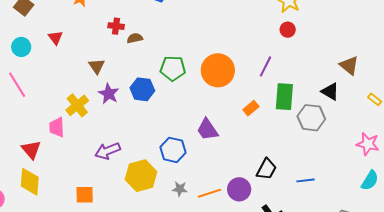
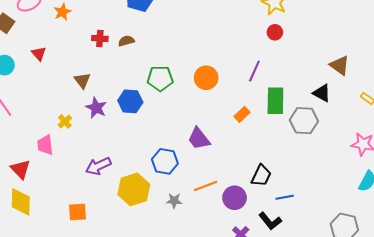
brown semicircle: (135, 38) -> (126, 41), moved
orange circle: (218, 70) -> (206, 78), size x0.7
yellow cross: (77, 105) -> (65, 121), size x0.6
blue line: (305, 180) -> (285, 197), moved
orange line: (210, 193) -> (206, 186), moved

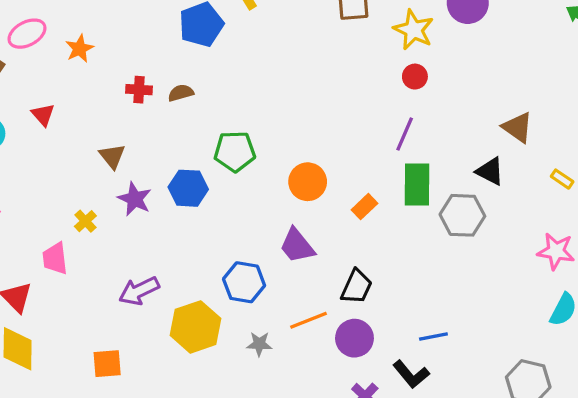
purple line: (254, 71) -> (405, 134), moved
orange circle: (206, 78) -> (308, 182), moved
black trapezoid: (261, 176) -> (357, 287), moved

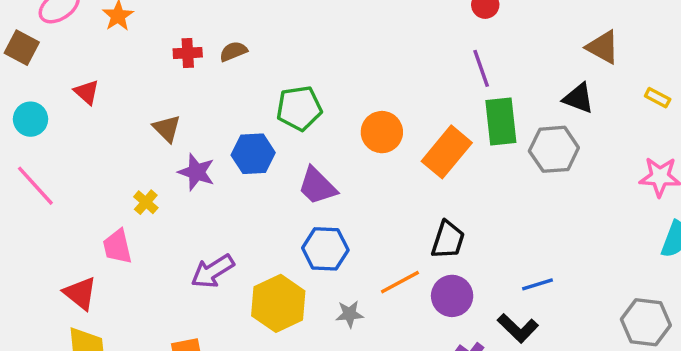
purple line: (405, 134) -> (481, 68), turned -36
orange rectangle: (365, 207) -> (447, 152), size x1.8
purple trapezoid: (297, 246) -> (317, 186), moved

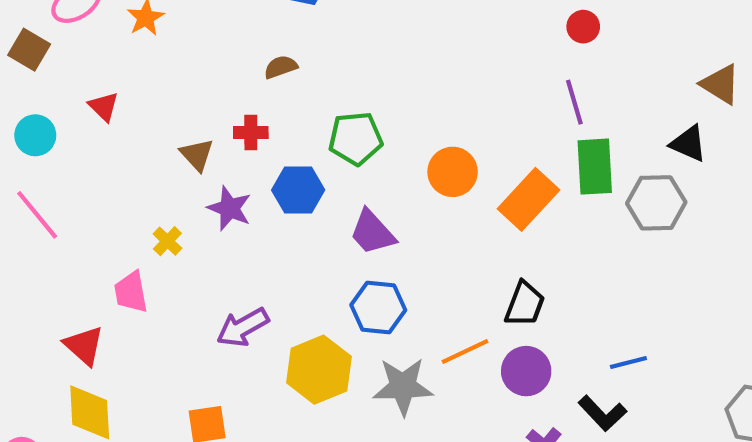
red cross: (188, 53) -> (251, 132), moved
gray star: (349, 314) -> (403, 386), size x1.8

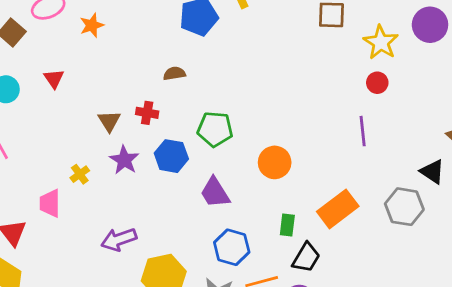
green rectangle: (595, 167) -> (287, 225), moved, size x0.6
orange rectangle: (529, 199) -> (338, 209), moved
blue hexagon: (378, 307) -> (232, 247), moved

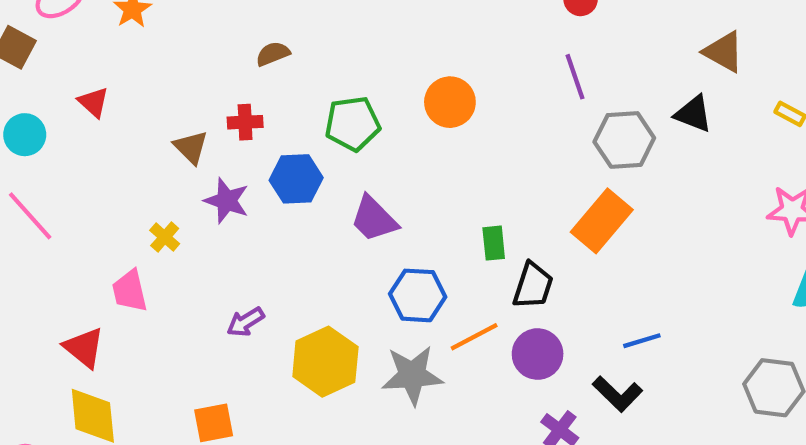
orange circle: (275, 162) -> (450, 102), moved
gray hexagon: (404, 207) -> (624, 140), moved
orange rectangle: (338, 209) -> (602, 221), moved
purple arrow: (119, 239) -> (245, 322), size x0.7

